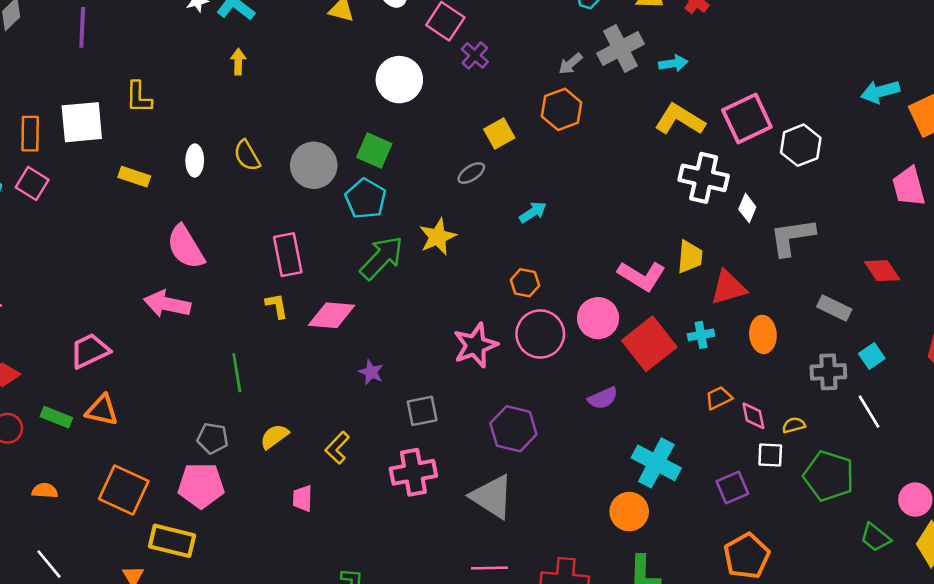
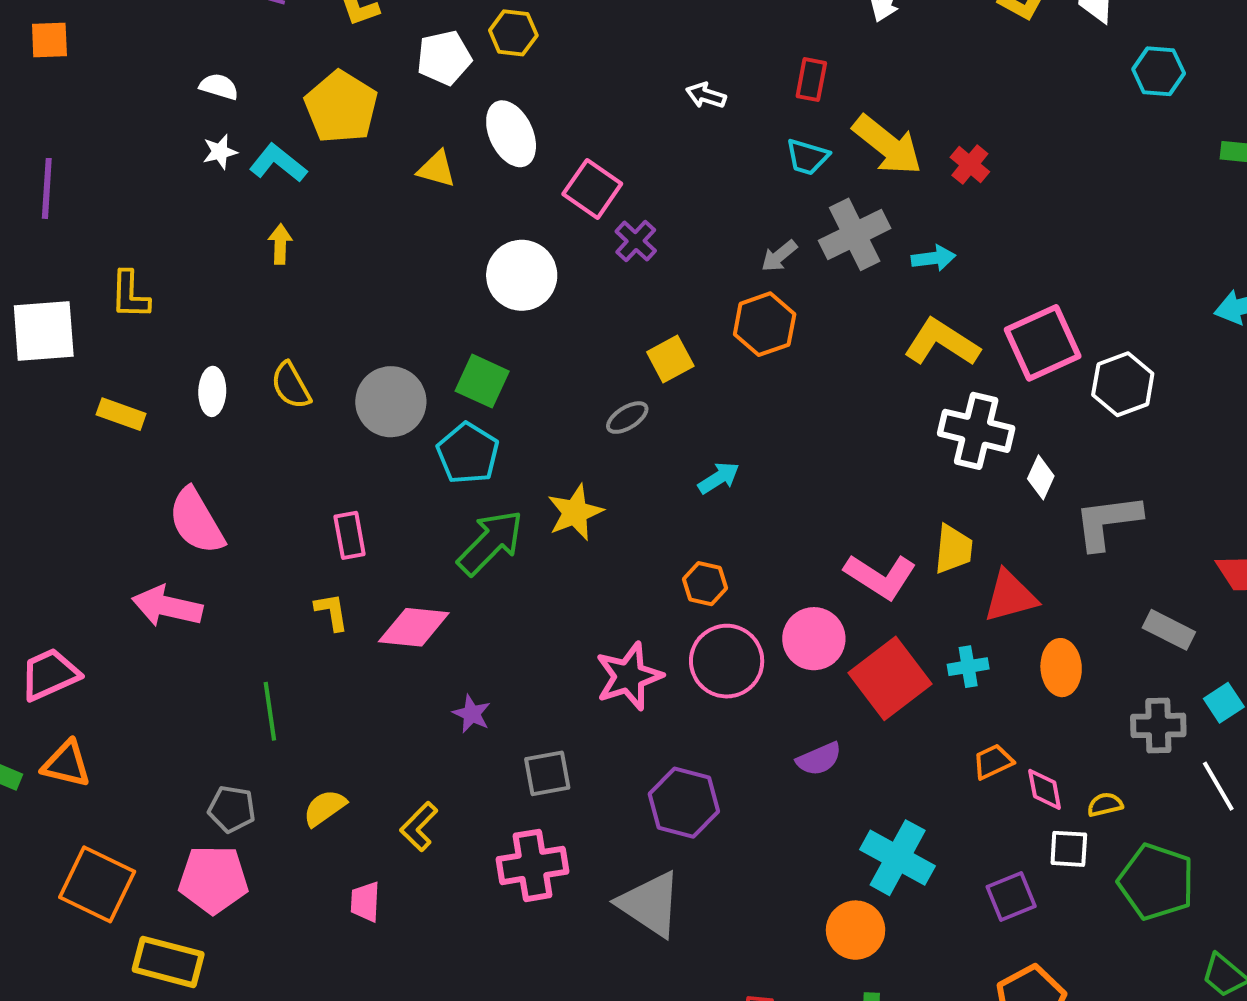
pink rectangle: (288, 255) -> (350, 535), size x0.7

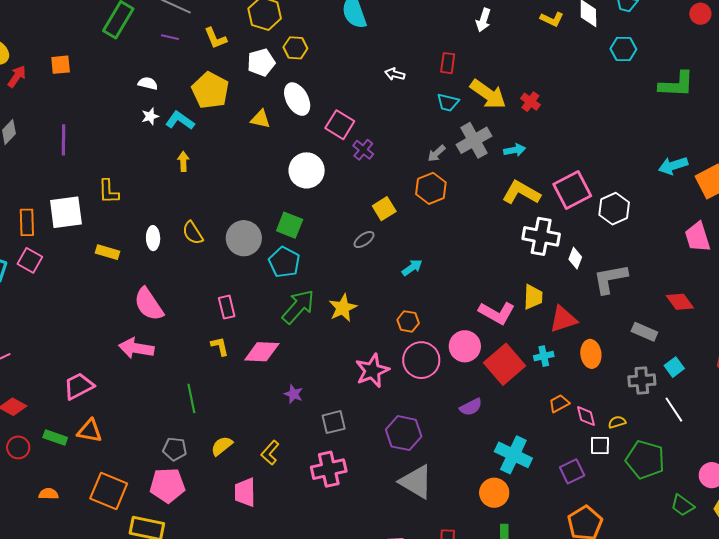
yellow star: (575, 512) -> (343, 308), moved
pink trapezoid: (365, 902) -> (245, 492), size x1.4
gray triangle: (650, 904) -> (416, 482), moved

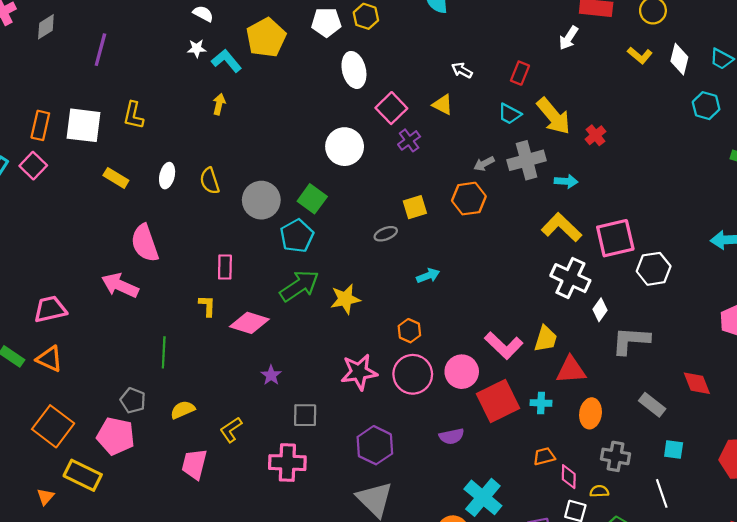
yellow triangle: (260, 119) -> (443, 105), moved
cyan square: (674, 367) -> (674, 450), turned 30
gray cross: (642, 380) -> (615, 456), moved

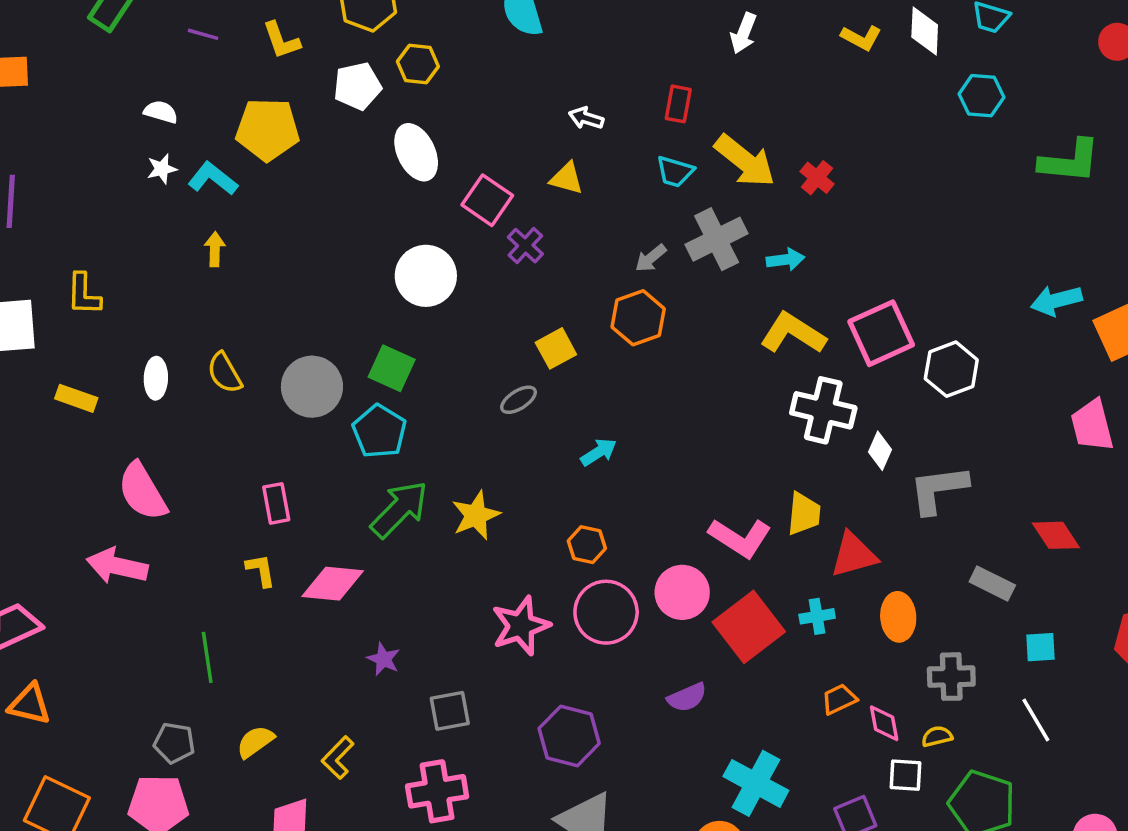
yellow pentagon: (266, 38) -> (268, 129), turned -30

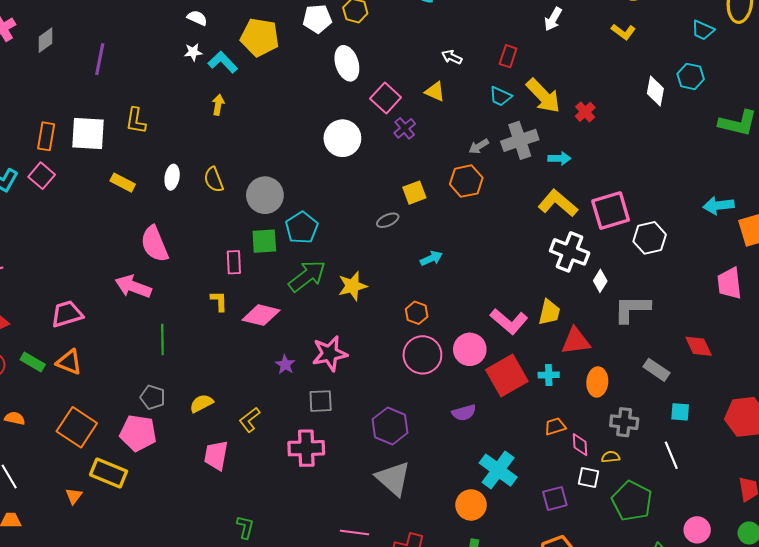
white diamond: (925, 31) -> (655, 91), moved
green square: (392, 368) -> (264, 241), moved, turned -36
pink star: (521, 626) -> (330, 354), moved
green line: (207, 657) -> (162, 339), moved

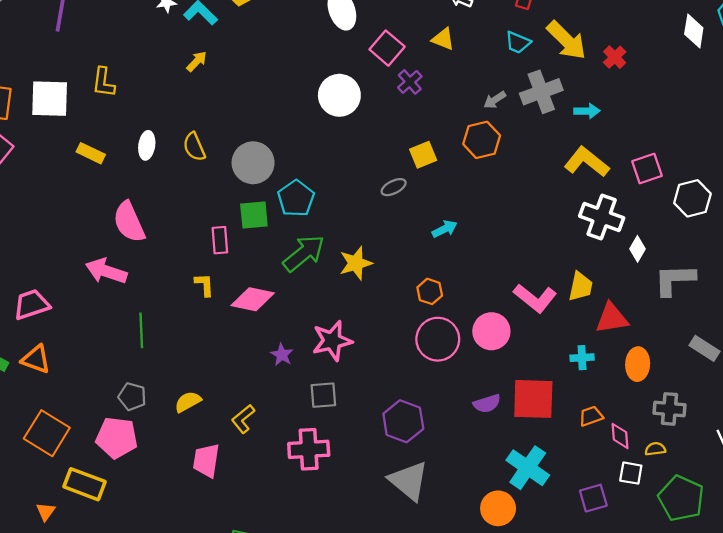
yellow arrow: (218, 105) -> (197, 61), turned 36
pink square: (611, 211) -> (647, 169), size x0.7
red square: (507, 376) -> (533, 399), moved, turned 33

